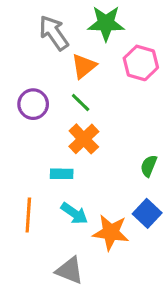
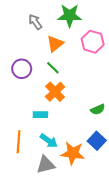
gray arrow: (54, 33) -> (35, 22), size x0.7
green semicircle: (149, 166) -> (98, 109), turned -136
gray triangle: (70, 270) -> (46, 165), moved, turned -36

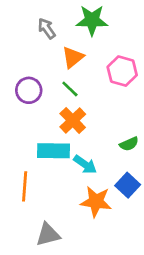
pink hexagon: (93, 42) -> (122, 71), moved
cyan rectangle: (40, 115) -> (53, 151), size x1.6
cyan arrow: (49, 141) -> (85, 164), moved
gray triangle: (46, 165) -> (48, 235), moved

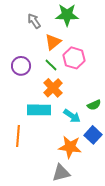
pink hexagon: (122, 71) -> (74, 58), moved
cyan arrow: (85, 164) -> (72, 116), moved
gray triangle: (48, 235) -> (61, 173), moved

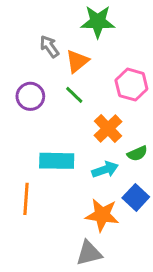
gray arrow: (34, 21) -> (49, 47), moved
pink hexagon: (74, 58) -> (131, 85), moved
orange cross: (53, 88) -> (108, 129), moved
cyan arrow: (72, 116) -> (105, 170), turned -54

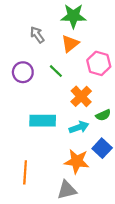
orange triangle: (77, 61) -> (70, 44), moved
orange line: (26, 199) -> (25, 172), moved

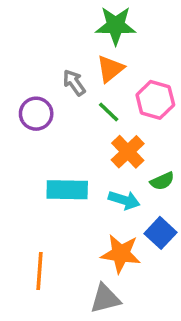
gray arrow: (37, 35) -> (74, 83), moved
green line: (56, 71) -> (109, 112), moved
cyan arrow: (79, 127) -> (124, 200), turned 36

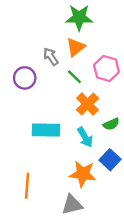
cyan arrow: (124, 200) -> (85, 137), turned 42

